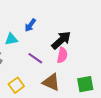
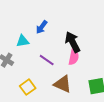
black arrow: (61, 40) -> (73, 42), turned -75

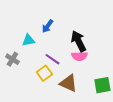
pink semicircle: (74, 57) -> (79, 56), turned 77
yellow square: (28, 87) -> (44, 73), moved

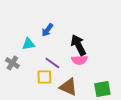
yellow square: (44, 73) -> (44, 77), turned 35

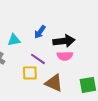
blue arrow: (47, 30) -> (40, 32), moved
black arrow: (78, 45) -> (64, 41), turned 110

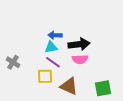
blue arrow: (40, 32) -> (55, 35), turned 56
cyan triangle: (14, 40) -> (51, 47), moved

